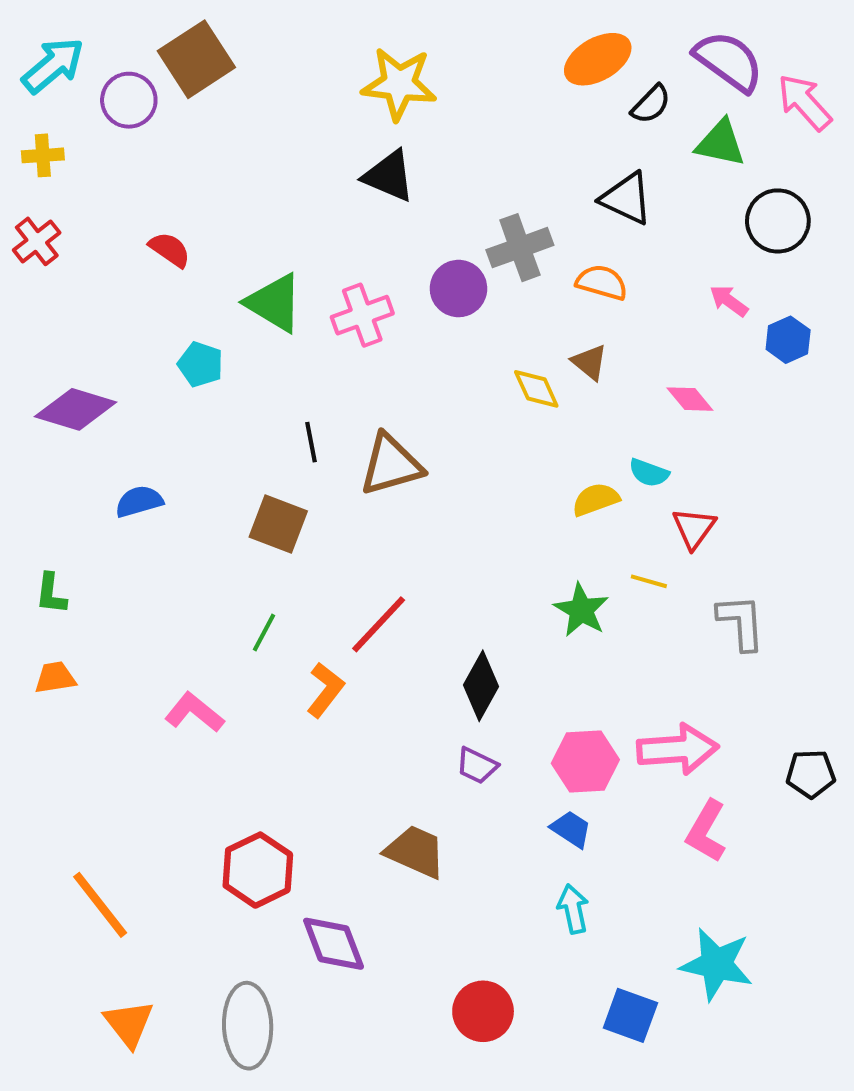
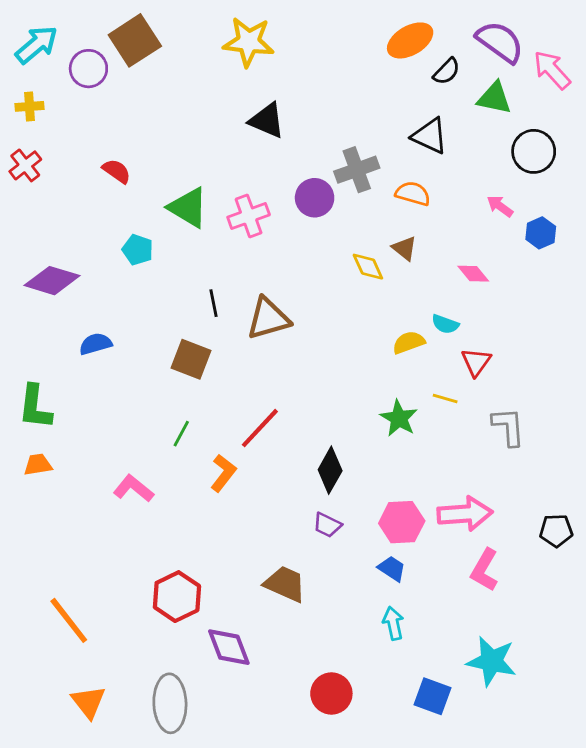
yellow star: (399, 84) -> (249, 42), moved
green L-shape: (51, 594) -> (35, 407), size x1.6

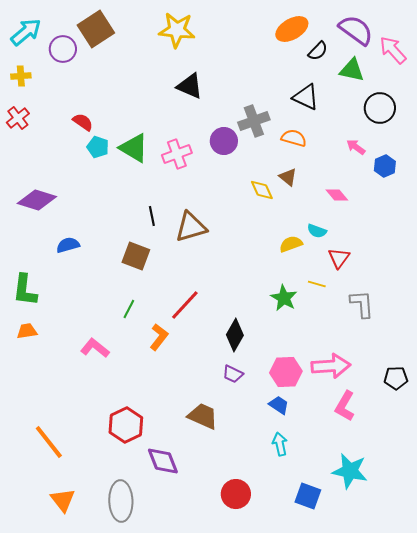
cyan pentagon: (138, 250) -> (98, 147), moved

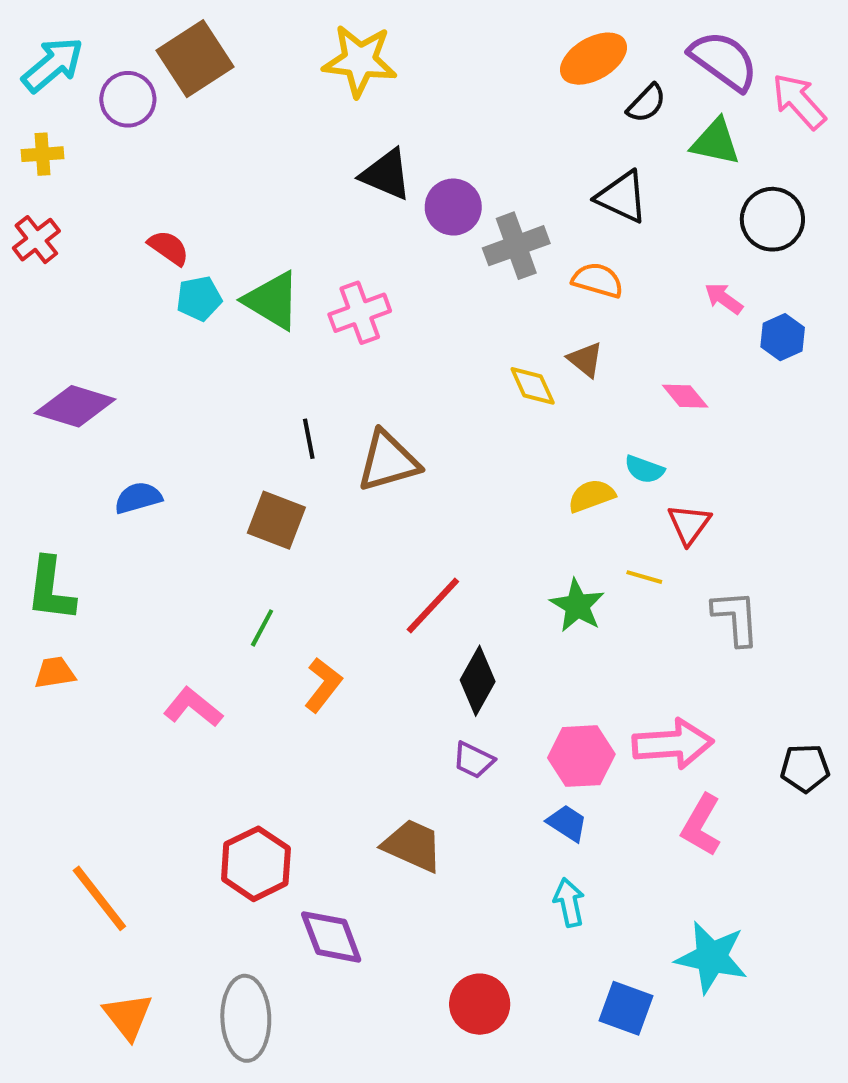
purple circle: (224, 141) -> (453, 207), moved
cyan pentagon: (98, 147) -> (199, 299), turned -30
red line: (185, 305) -> (433, 606), moved

